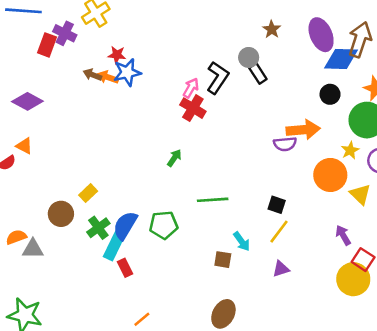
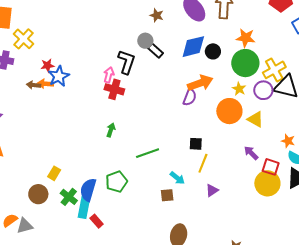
blue diamond: (341, 59) -> (193, 47), moved
purple semicircle: (285, 144) -> (190, 97), turned -48

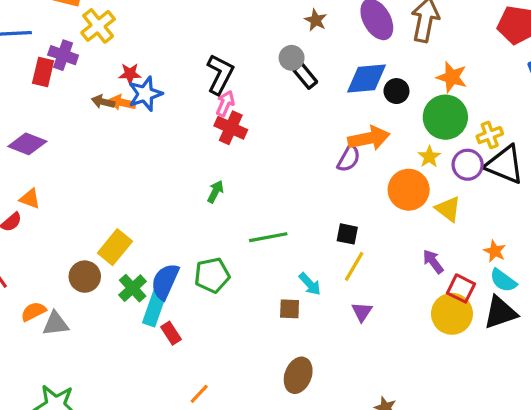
black L-shape: (127, 62) -> (220, 74), moved
yellow cross: (274, 70) -> (490, 135), size x0.7
yellow rectangle: (54, 173) -> (115, 247), size x1.5
purple triangle: (212, 190) -> (362, 312), turned -32

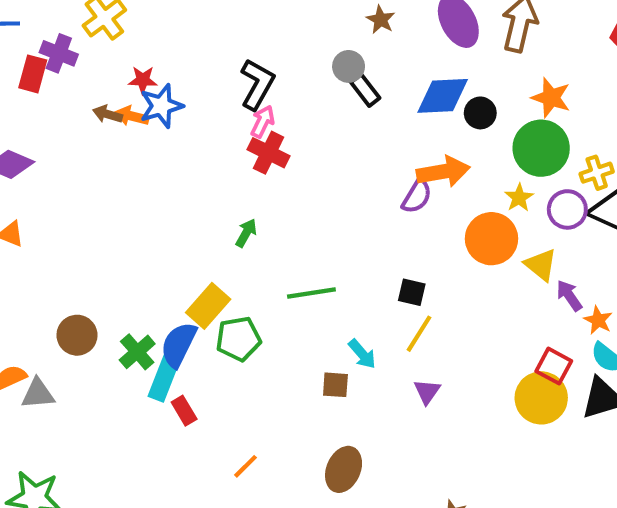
yellow rectangle: (115, 247) -> (208, 306), moved
purple arrow: (433, 262) -> (569, 296), moved
orange line: (199, 394) -> (245, 466), moved

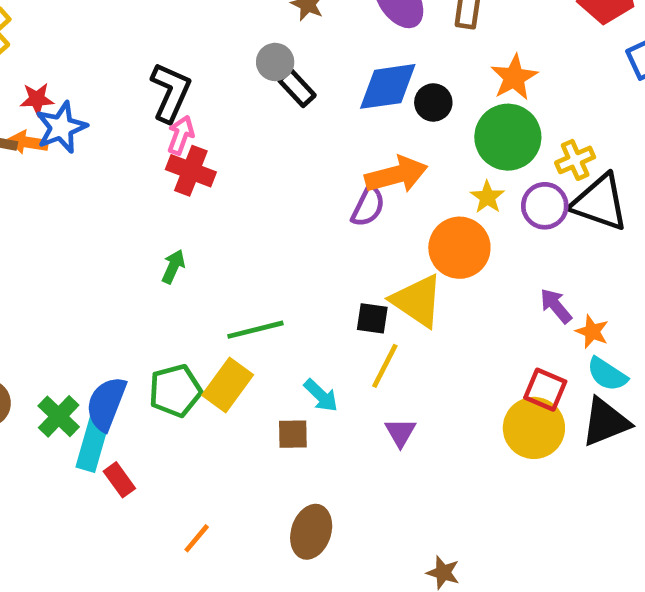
orange star: (551, 98) -> (514, 77), turned 30
yellow triangle: (541, 265) -> (417, 301), moved, size x1.4
yellow rectangle: (208, 306) -> (228, 385), moved

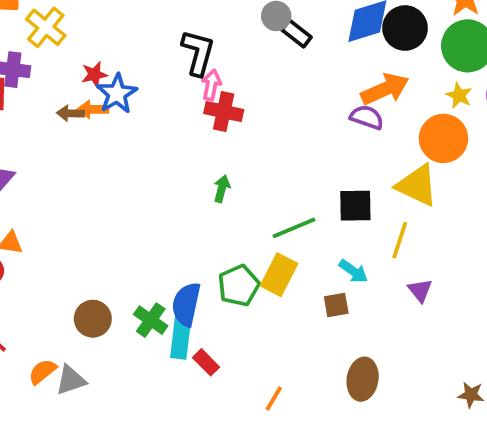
black circle: (433, 102) -> (405, 28), size x1.5
purple semicircle: (368, 206) -> (367, 117), turned -88
black square: (372, 318) -> (355, 206), moved, size x1.4

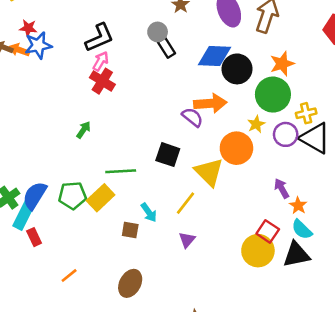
black L-shape: (198, 53) -> (99, 38), turned 32
black square: (355, 206) -> (168, 155), moved

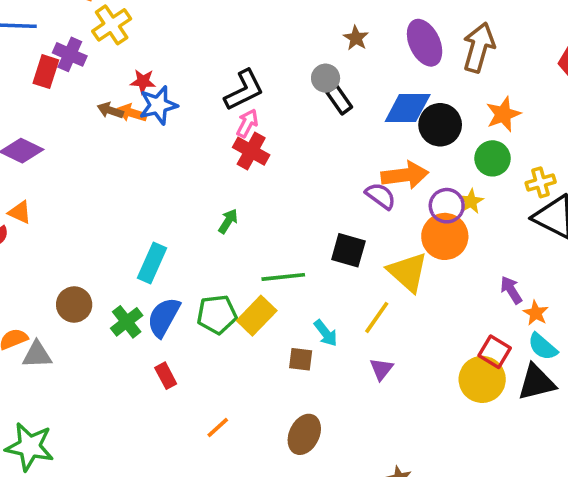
green circle: (273, 95) -> (493, 158), size x0.7
purple circle: (286, 134) -> (447, 206), moved
cyan rectangle: (23, 216) -> (152, 263), moved

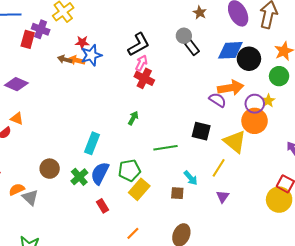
yellow rectangle: (257, 316) -> (139, 189), moved
gray triangle: (37, 355) -> (30, 198), turned 48

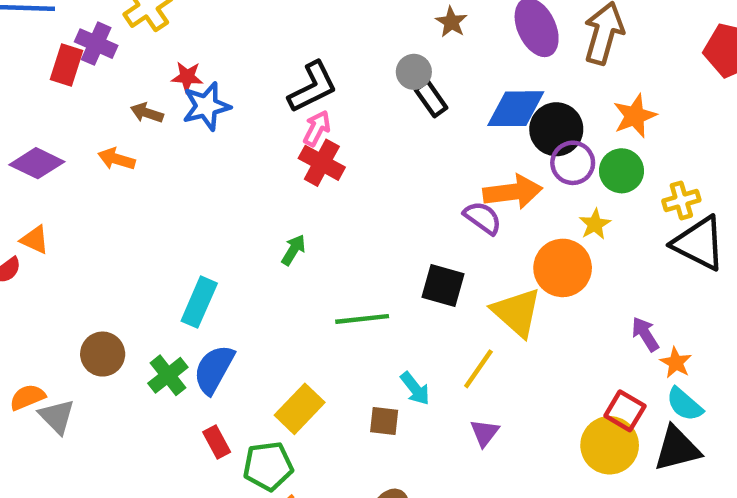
orange arrow: (77, 60) -> (117, 159), moved
purple circle: (255, 104) -> (573, 163), moved
green pentagon: (129, 170) -> (268, 466), moved

